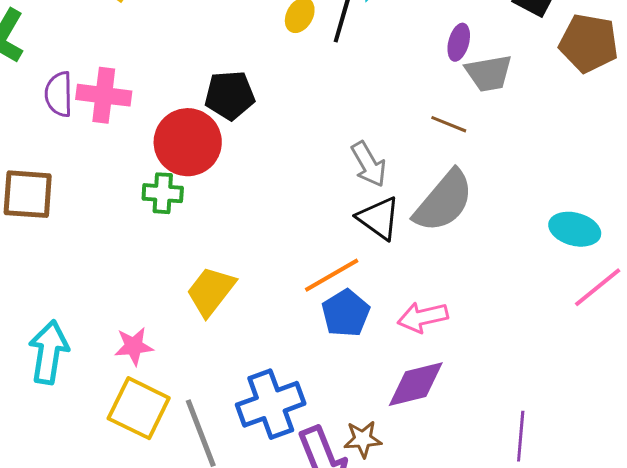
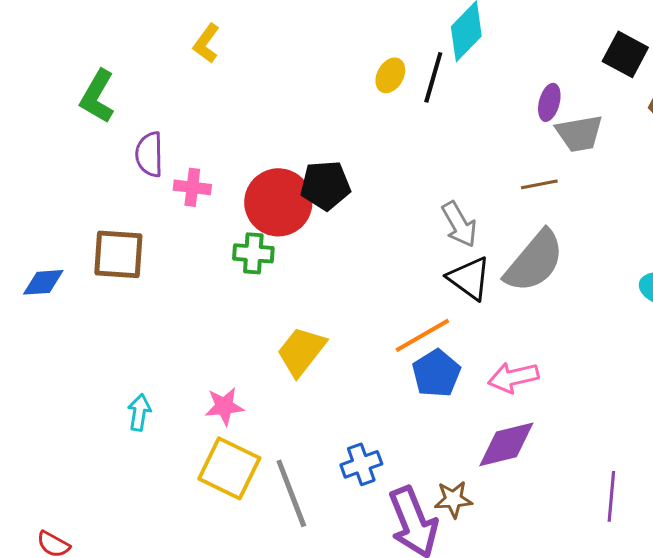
pink cross: (104, 95) -> (192, 187), moved, size x0.7
black pentagon: (230, 95) -> (325, 185), moved
brown line: (449, 124) -> (539, 184), turned -33
cyan arrow: (49, 352) -> (139, 412), size x0.6
blue cross: (271, 404) -> (361, 464), size x0.6

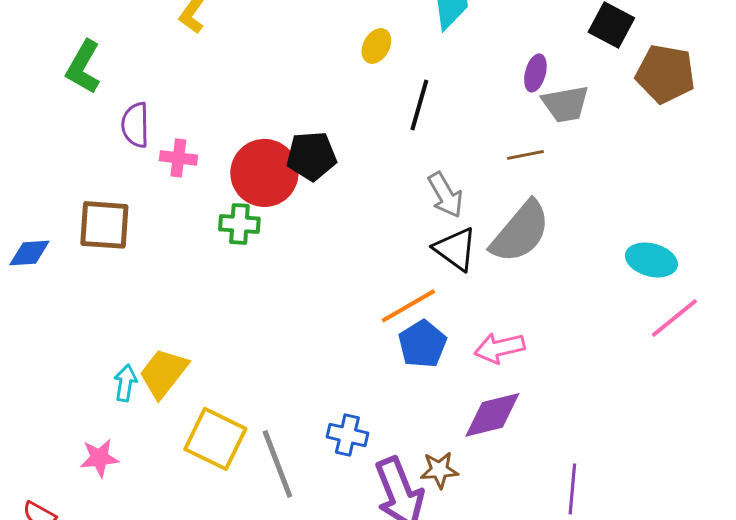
black line: (433, 77) -> (419, 105), moved
yellow trapezoid: (301, 351) -> (163, 373), moved
pink star: (224, 406) -> (99, 458), moved
blue cross: (361, 464) -> (347, 435), turned 33
purple line: (611, 496) -> (572, 489), moved

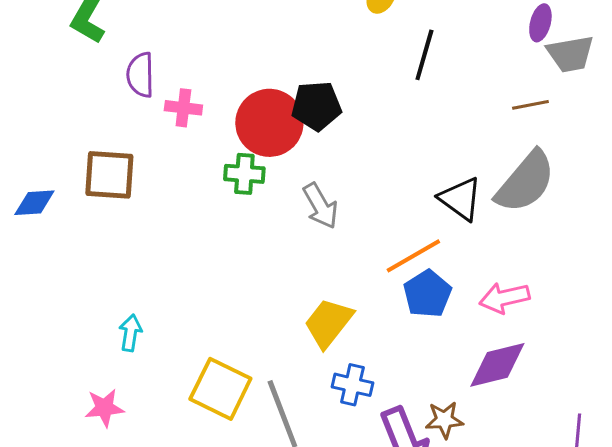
gray arrow: (445, 195) -> (320, 206), moved
yellow trapezoid: (163, 373) -> (328, 323), moved

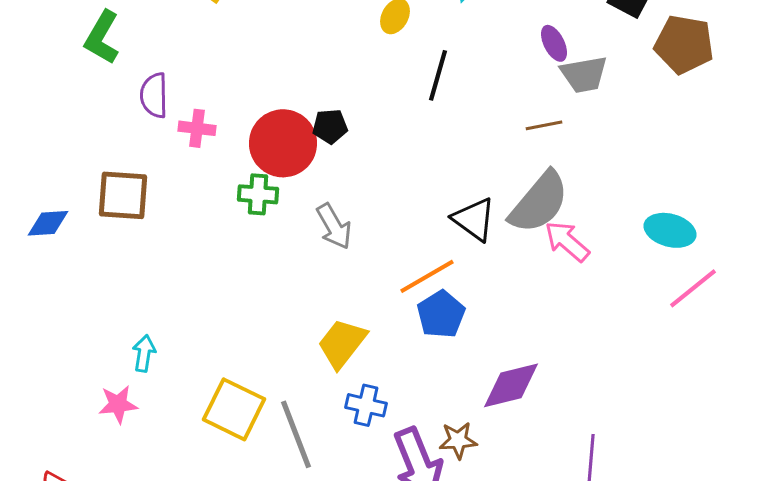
purple ellipse: (540, 23) -> (554, 43), turned -42
black pentagon: (316, 106) -> (330, 126), size x0.7
pink arrow: (504, 298) -> (567, 241), moved, turned 54
pink star: (104, 408) -> (118, 404), moved

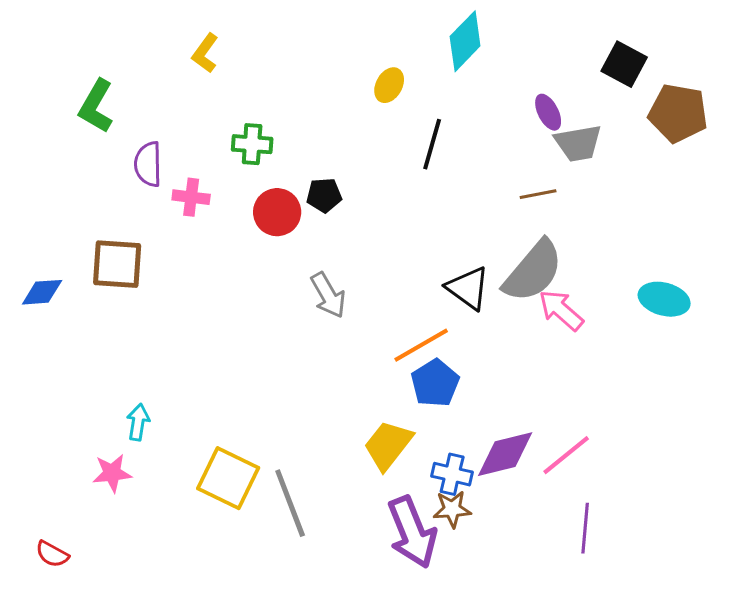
red circle: (283, 143) -> (277, 212), size x0.7
green cross: (258, 194) -> (252, 144), moved
pink line: (693, 288) -> (566, 455), moved
yellow trapezoid: (342, 343) -> (388, 445), moved
blue cross: (366, 405) -> (452, 474), moved

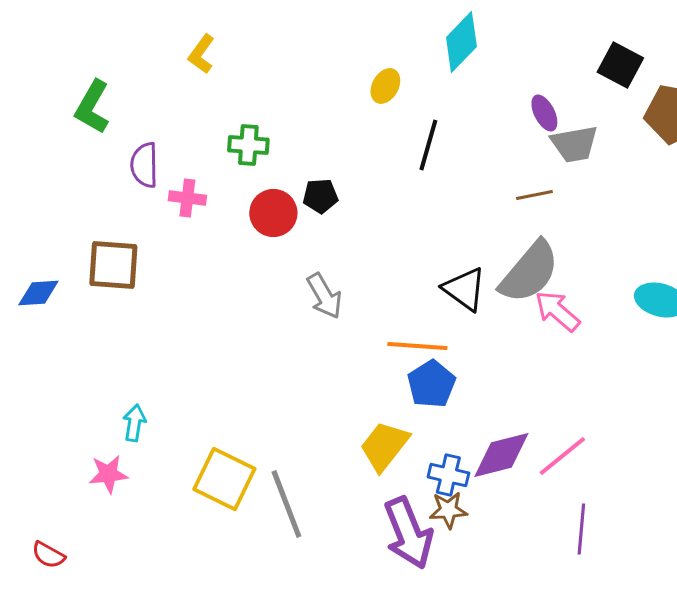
orange line: (421, 345) -> (417, 346), turned 34

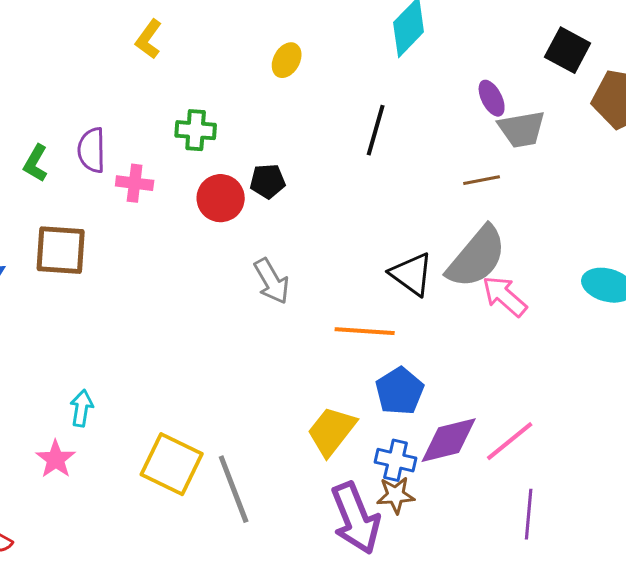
yellow ellipse: (385, 86) -> (287, 60), moved
green L-shape: (92, 107) -> (36, 163), moved, size x0.7
blue pentagon: (431, 384) -> (400, 391), moved
pink star: (108, 474) -> (56, 459), turned -30

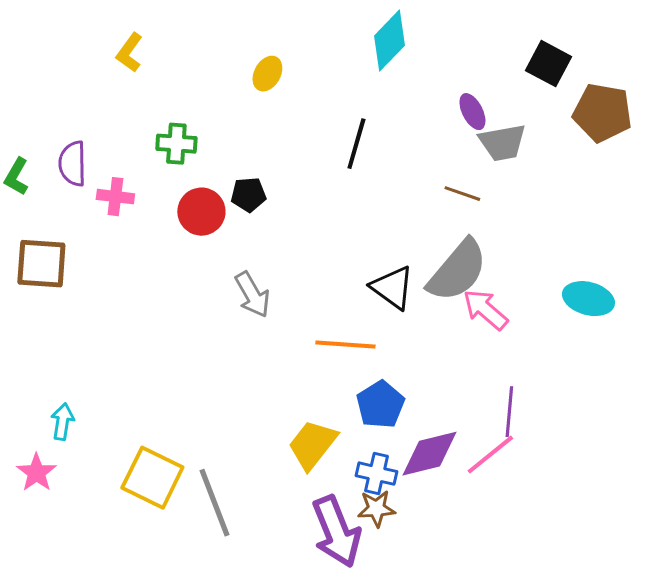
brown line: (482, 180) -> (462, 194), turned 30
purple line: (529, 514) -> (509, 412), moved

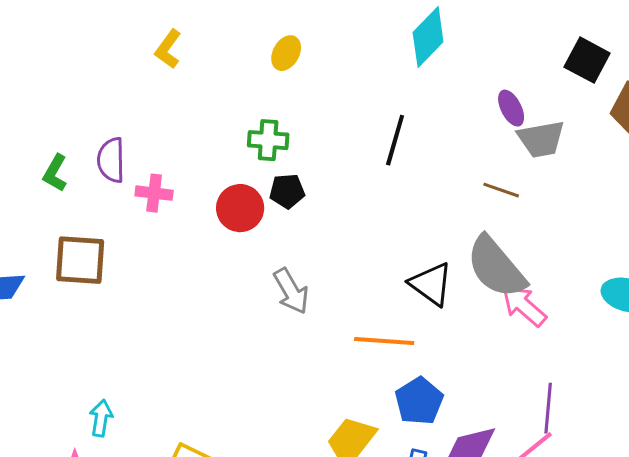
yellow ellipse: (267, 74) -> (286, 53), moved
green cross: (176, 144) -> (268, 140), moved
gray semicircle: (457, 271) -> (496, 267), turned 100

